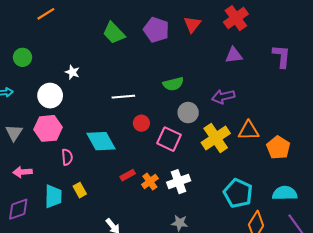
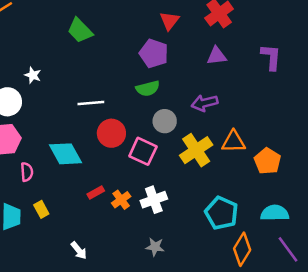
purple pentagon: (156, 30) -> (154, 53), moved
red circle: (141, 123) -> (111, 133), size x1.5

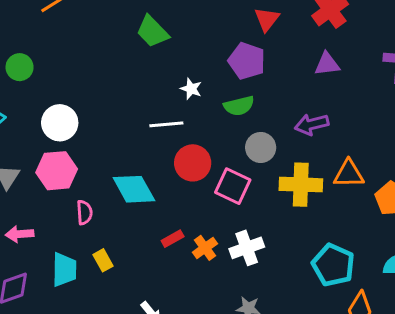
white star: (33, 75) -> (191, 89), moved
yellow cross: (196, 150) -> (301, 185), turned 36

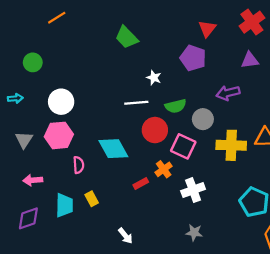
green semicircle: (239, 106) -> (176, 106), moved
purple arrow: (312, 124) -> (228, 93), moved
orange cross: (205, 248) -> (164, 169), moved

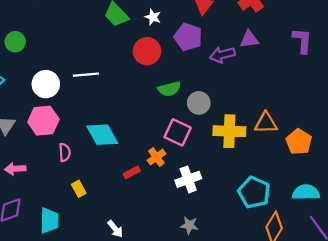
white star: (154, 78) -> (153, 17), moved
purple arrow: (228, 93) -> (222, 55), moved
white line: (136, 103) -> (86, 75), moved
red circle: (155, 130) -> (147, 51), moved
cyan trapezoid: (64, 205) -> (49, 221), moved

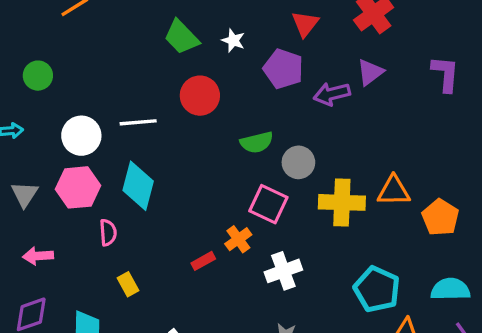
purple triangle: (249, 39) -> (370, 72), turned -30
red circle: (147, 51) -> (200, 96), moved
cyan diamond: (102, 135) -> (138, 186), moved, turned 44

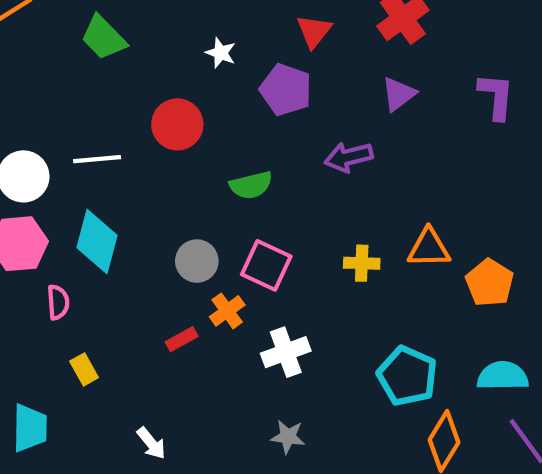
green trapezoid: (182, 37) -> (104, 38), moved
purple arrow: (332, 94) -> (349, 157), moved
gray circle: (298, 162) -> (197, 261), moved
yellow cross: (342, 202) -> (362, 263), size x0.6

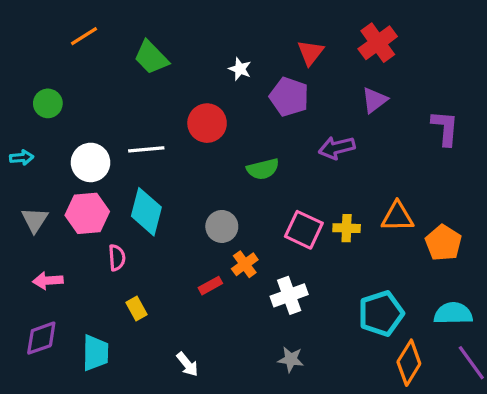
purple L-shape: (496, 96) -> (445, 128), moved
pink square: (266, 265) -> (304, 230), moved
cyan pentagon: (407, 376) -> (381, 313), turned 30

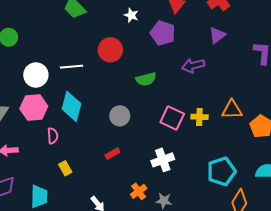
orange cross: (245, 264) -> (139, 191), moved

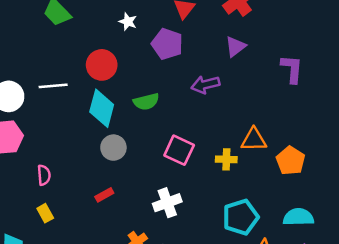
cyan diamond: (72, 106) -> (102, 108), moved
yellow cross: (199, 117) -> (226, 159), moved
pink semicircle: (53, 136) -> (44, 175), moved

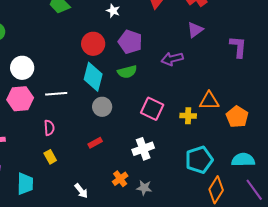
purple pentagon: (167, 44) -> (130, 42), moved
white line: (53, 86) -> (56, 94), moved

